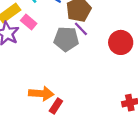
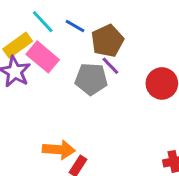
pink rectangle: (29, 22) -> (43, 57), size x1.5

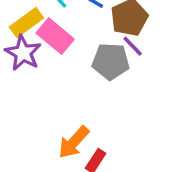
orange arrow: (59, 150) -> (74, 142), turned 128

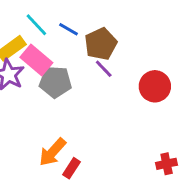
gray pentagon: (111, 61) -> (55, 82), moved

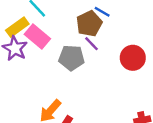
blue line: (69, 29) -> (102, 12), moved
gray pentagon: (55, 82) -> (71, 58), moved

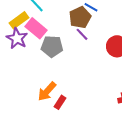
gray pentagon: (71, 58) -> (52, 46), moved

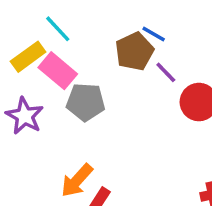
purple line: (82, 34) -> (166, 72), moved
purple star: (17, 38) -> (25, 116), moved

